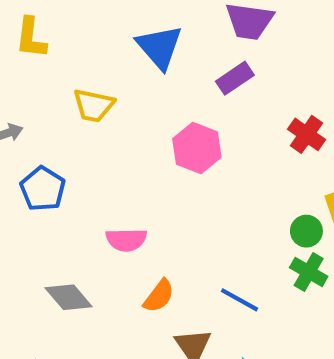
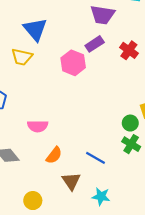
blue triangle: (160, 47) -> (35, 29), moved
red cross: (307, 134) -> (129, 50), moved
pink hexagon: (197, 148) -> (73, 63), moved

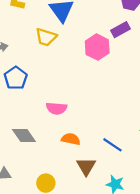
orange semicircle: (54, 155) -> (71, 139), turned -120

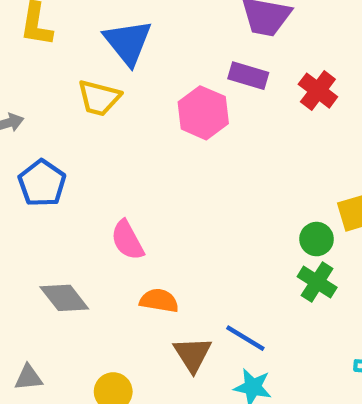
purple rectangle: (120, 30) -> (248, 76), turned 48
pink semicircle: (57, 108) -> (127, 240), turned 60
blue line: (112, 145) -> (245, 338), moved

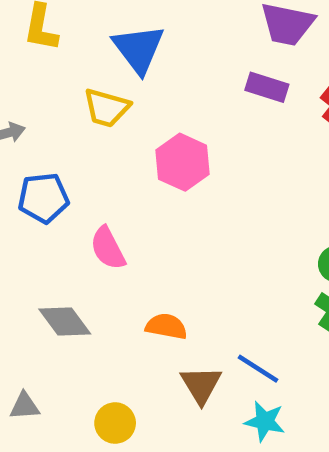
pink hexagon: (203, 113) -> (182, 162), moved
blue pentagon: (42, 183) -> (43, 198), turned 30
pink semicircle: (127, 240) -> (108, 248), moved

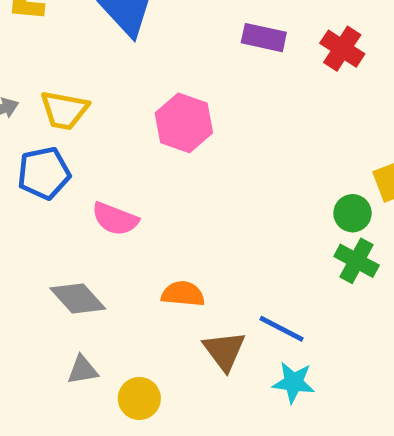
yellow trapezoid: (106, 108) -> (64, 110), moved
pink semicircle: (108, 248) -> (115, 219), turned -36
gray triangle: (25, 406) -> (83, 370), moved

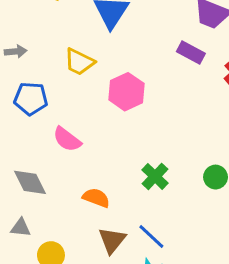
yellow trapezoid: (64, 110) -> (79, 62), moved
green cross: (357, 261) -> (155, 176), moved

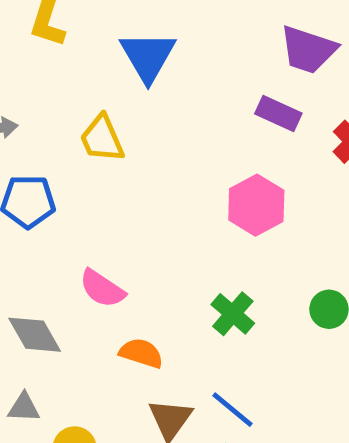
yellow trapezoid: (79, 62) -> (102, 139), turned 44
pink hexagon: (126, 92) -> (256, 205), moved
pink semicircle: (67, 139) -> (102, 289), moved

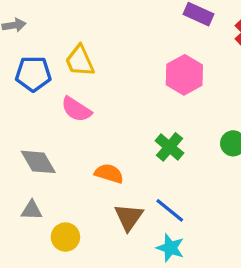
yellow trapezoid: (102, 139) -> (80, 61), moved
pink semicircle: (102, 289) -> (76, 109), moved

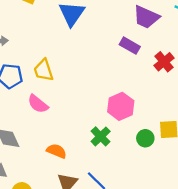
pink hexagon: (184, 75) -> (121, 106), moved

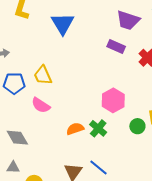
orange semicircle: (57, 151) -> (75, 129), moved, turned -36

